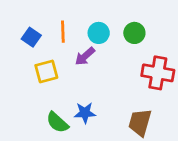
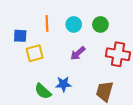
blue square: (31, 37) -> (20, 36), moved, turned -32
purple arrow: (85, 56) -> (78, 53), moved

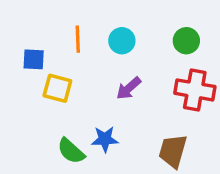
green circle: (100, 24) -> (186, 41), moved
yellow square: (35, 53) -> (57, 88), turned 30

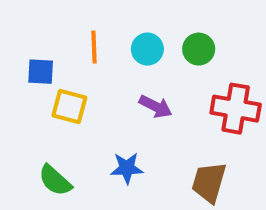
green circle: (186, 41) -> (199, 49), moved
purple arrow: (129, 88) -> (156, 106), turned -112
green semicircle: (71, 151) -> (55, 180), moved

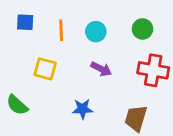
green circle: (199, 49) -> (143, 29), moved
blue square: (41, 72) -> (25, 22), moved
green semicircle: (55, 180) -> (17, 105), moved

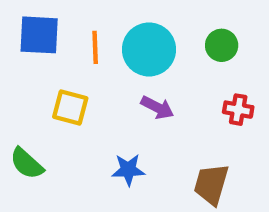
blue square: (25, 22) -> (39, 35), size x1.5
cyan circle: (96, 32) -> (149, 49), size x1.6
red cross: (153, 70) -> (238, 110), size x0.6

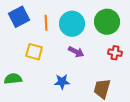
blue square: (39, 35) -> (19, 17), turned -30
green circle: (222, 45) -> (107, 22), size x1.6
green semicircle: (27, 163) -> (13, 79), turned 132

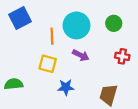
green circle: (107, 22) -> (114, 23), size x0.6
orange line: (46, 23) -> (52, 36), moved
yellow square: (34, 52) -> (48, 64), moved

